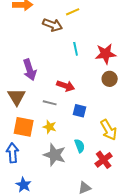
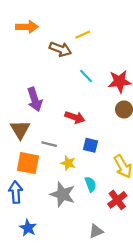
cyan line: (76, 49) -> (86, 76), turned -32
gray line: (50, 103) -> (49, 144), moved
yellow star: (50, 127) -> (68, 163), moved

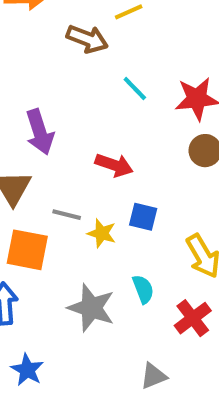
yellow star: (68, 163) -> (102, 233), moved

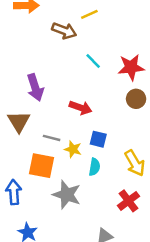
orange square: (27, 250) -> (41, 166), moved
cyan semicircle: (143, 289) -> (94, 167), moved, turned 30

